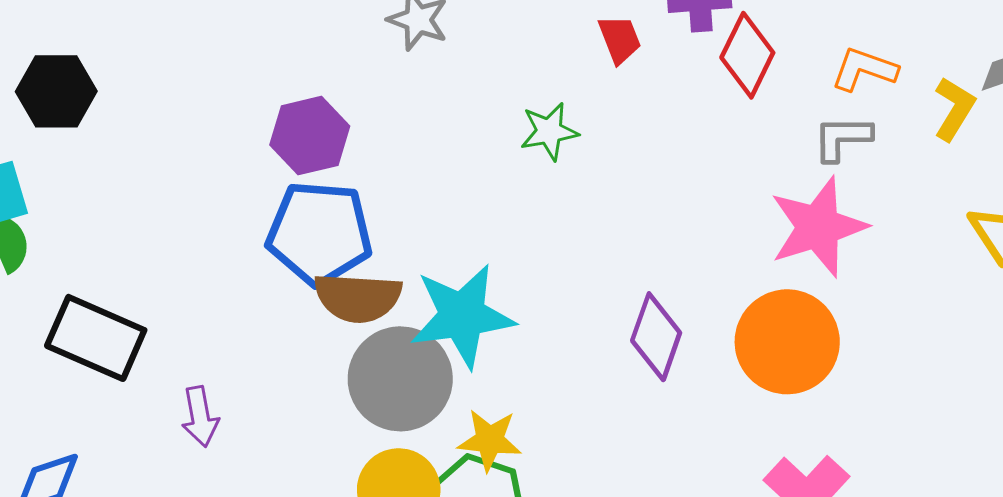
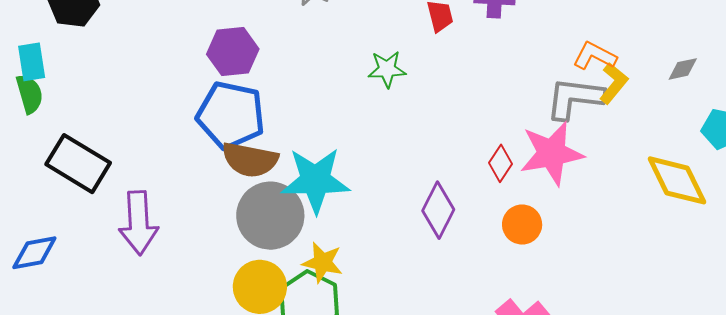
red diamond: (747, 55) -> (500, 163), moved, size x0.7
yellow L-shape: (954, 109) -> (614, 83), moved
gray L-shape: (842, 138) -> (575, 98), size x1.5
orange circle: (787, 342) -> (522, 225), size x0.6
purple arrow: (200, 417) -> (139, 223), size x1.6

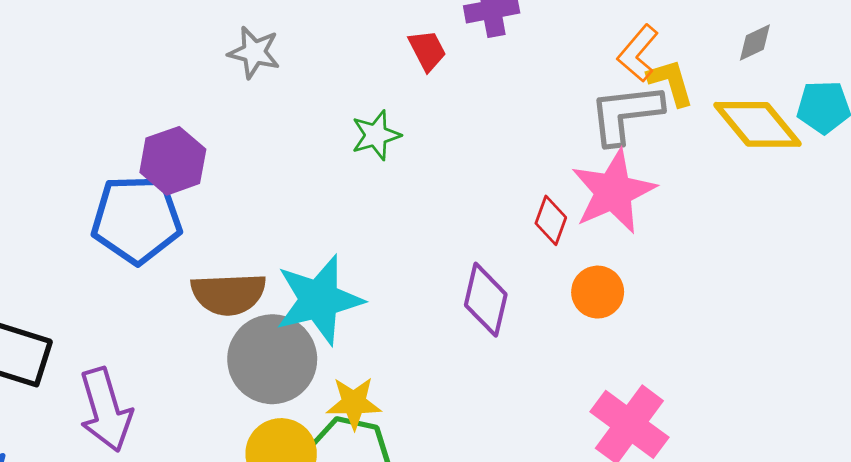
orange L-shape: (595, 56) -> (638, 53), turned -63
yellow L-shape: (614, 83) -> (671, 82), turned -42
blue pentagon: (231, 115) -> (137, 219), moved
yellow diamond: (677, 180) -> (757, 124), moved

